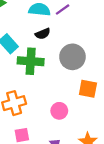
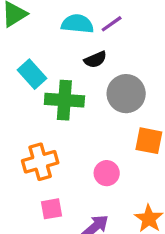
black semicircle: (43, 34) -> (95, 60), moved

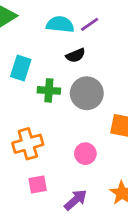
cyan rectangle: (32, 74) -> (21, 68), turned 60
gray circle: (126, 94) -> (87, 93), moved
green cross: (64, 100) -> (49, 90), size x0.7

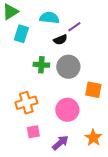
purple line: (90, 24) -> (74, 27), moved
cyan rectangle: (21, 68) -> (21, 34), moved
pink circle: (85, 154) -> (67, 110), size x1.5

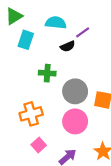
gray circle: (68, 67) -> (75, 91), moved
pink square: (33, 132) -> (39, 145), turned -32

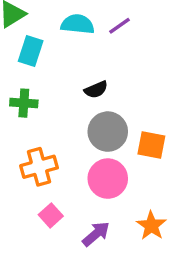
purple line: (83, 32) -> (119, 26), moved
black semicircle: (68, 46) -> (96, 90), moved
green cross: (47, 73) -> (24, 103), moved

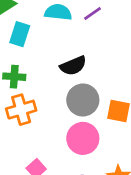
black semicircle: (96, 90) -> (73, 66), size x1.4
orange cross: (39, 167) -> (21, 110), moved

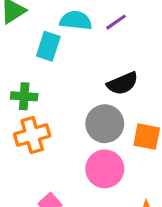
cyan rectangle: (20, 34) -> (48, 46), moved
black semicircle: (73, 66) -> (123, 83), moved

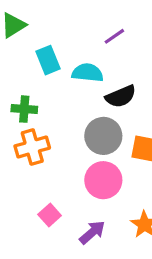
cyan semicircle: (76, 20) -> (88, 73), moved
cyan rectangle: (48, 46) -> (48, 60), turned -40

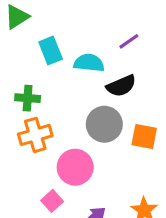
purple line: (114, 36) -> (129, 41), moved
pink circle: (103, 180) -> (75, 167), moved

